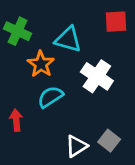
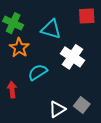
orange star: (41, 64) -> (19, 48), moved

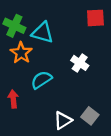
cyan triangle: (51, 29) -> (43, 33), moved
white cross: (72, 57) -> (80, 63), size x0.7

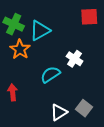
cyan triangle: (43, 33) -> (40, 30), turned -45
cyan semicircle: (41, 80) -> (50, 75), moved

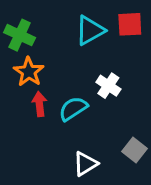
cyan triangle: (40, 30) -> (90, 30), moved
red arrow: (13, 92) -> (39, 104), moved
gray square: (84, 108) -> (134, 150), moved

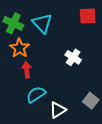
cyan triangle: (90, 30) -> (42, 23), moved, turned -45
cyan semicircle: (73, 109) -> (36, 95), moved

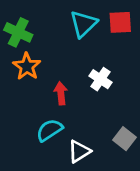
cyan triangle: (42, 23) -> (83, 24), moved, turned 30
red arrow: (27, 70) -> (61, 93), moved

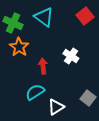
red square: (120, 22) -> (85, 16), turned -36
cyan triangle: (83, 24) -> (44, 17), moved, turned -40

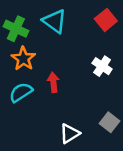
white cross: (71, 56) -> (102, 66), moved
cyan semicircle: (35, 92) -> (21, 92), moved

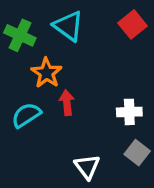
orange star: (23, 59) -> (46, 73), moved
white cross: (102, 66) -> (129, 112), moved, turned -36
white triangle: (70, 134) -> (87, 167), turned -35

